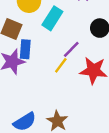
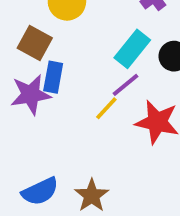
cyan rectangle: (52, 18) -> (132, 49), moved

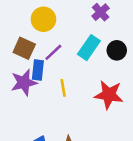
purple line: (126, 85) -> (53, 52), moved
yellow line: (106, 108) -> (63, 88), moved, turned -48

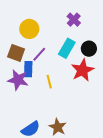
purple star: (24, 83) -> (18, 80), turned 30
red star: (109, 95) -> (82, 70), moved, turned -30

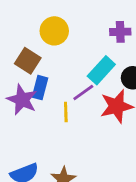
purple cross: (74, 20) -> (120, 32), turned 32
purple line: (39, 54) -> (83, 93), moved

